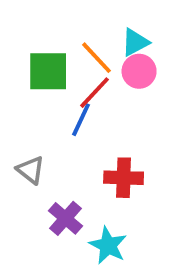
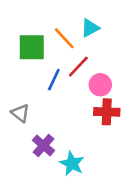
pink circle: (139, 71) -> (100, 85), moved
red line: (95, 93) -> (78, 67), moved
red cross: (124, 178) -> (107, 112), moved

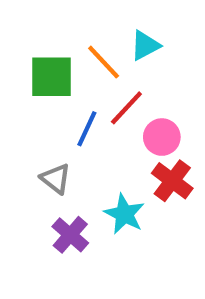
red cross: (107, 112) -> (172, 181), turned 35
gray triangle: (20, 113) -> (56, 179), moved
cyan star: (72, 164) -> (124, 214), moved

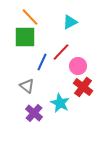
orange line: (104, 62) -> (30, 17), moved

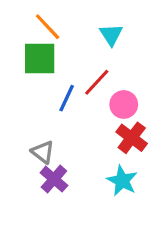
cyan triangle: (70, 22) -> (111, 35), turned -35
gray triangle: (27, 86) -> (43, 152), moved
cyan star: (60, 103) -> (122, 181), moved

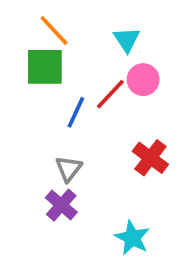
pink circle: (124, 104) -> (143, 80), moved
gray triangle: (43, 152) -> (69, 169), moved, turned 30
cyan star: (122, 181) -> (132, 238), moved

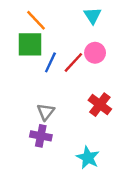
cyan triangle: (127, 40) -> (93, 15), moved
blue line: (76, 112) -> (50, 62), moved
purple cross: (61, 205) -> (41, 136), turned -30

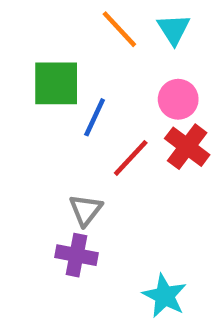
orange line: (36, 20) -> (119, 29), moved
red line: (73, 62) -> (131, 158), moved
red cross: (100, 105) -> (187, 147), moved

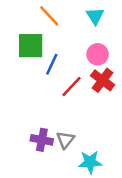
orange line: (119, 29) -> (49, 16), moved
gray triangle: (86, 210) -> (65, 140), moved
cyan star: (165, 296) -> (90, 162), turned -30

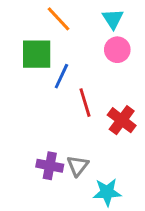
pink circle: (98, 54) -> (117, 50), moved
red cross: (103, 80) -> (122, 120), moved
red line: (72, 87) -> (85, 103), turned -60

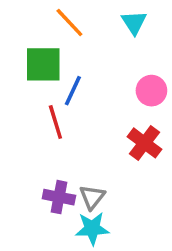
pink circle: (117, 50) -> (151, 91), moved
red line: (85, 103) -> (55, 122), moved
cyan star: (107, 192) -> (92, 228), moved

